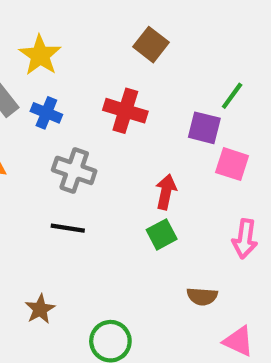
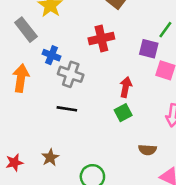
red cross: (125, 111) -> (101, 39), turned -30
blue cross: (46, 113) -> (52, 55), moved

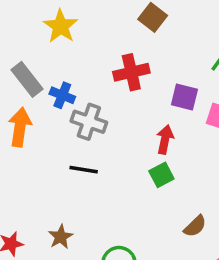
gray rectangle: (26, 30) -> (27, 79), moved
purple square: (149, 49) -> (184, 97), moved
brown semicircle: (147, 150) -> (195, 226), turned -48

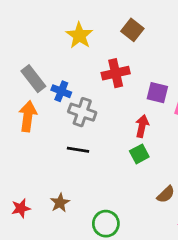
yellow star: (61, 26) -> (79, 35), moved

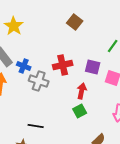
yellow star: (79, 35) -> (14, 26), moved
red cross: (116, 73) -> (63, 65), moved
black line: (78, 150) -> (36, 126), moved

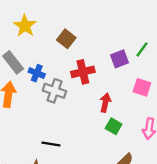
brown square: (75, 22) -> (66, 39), moved
purple square: (93, 67) -> (119, 59), moved, turned -35
green square: (80, 111) -> (114, 126), moved, turned -32

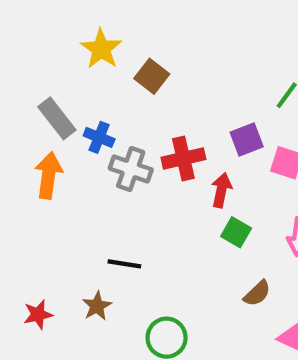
yellow star: (25, 26) -> (101, 49), moved
purple square: (119, 59) -> (247, 139), moved
red cross: (83, 72) -> (183, 158), moved

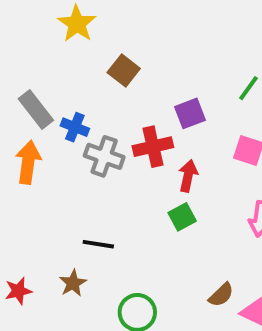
yellow star: (101, 49) -> (77, 24), moved
purple square: (247, 139) -> (190, 113), moved
green square: (236, 232) -> (182, 217), moved, turned 32
brown semicircle: (257, 293) -> (221, 295), moved

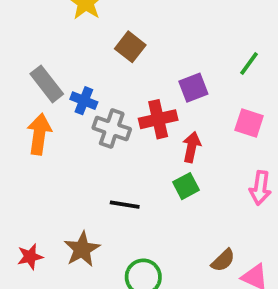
black line: (98, 244) -> (125, 205), moved
brown star: (73, 283) -> (82, 249), size x1.4

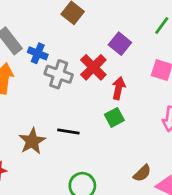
purple square: (193, 88) -> (120, 44), turned -30
red cross: (158, 119) -> (93, 67), turned -32
brown star: (82, 249) -> (32, 141), moved

